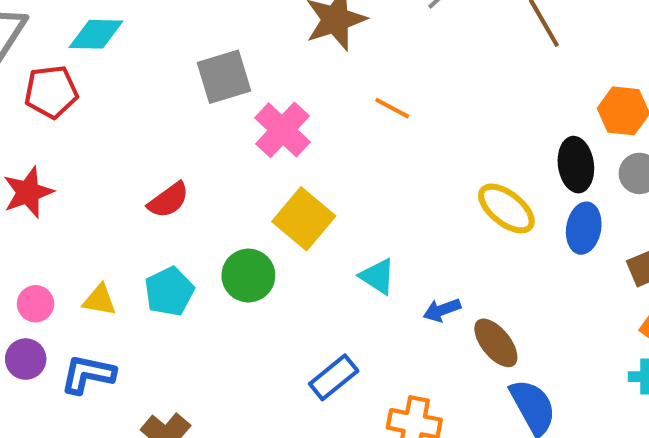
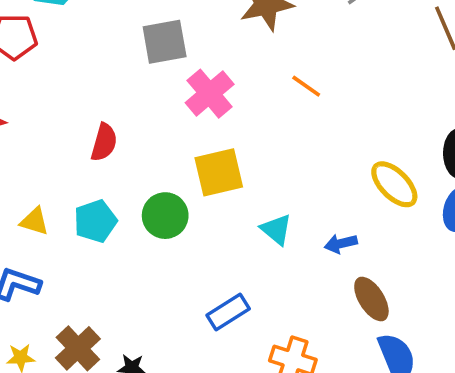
red semicircle: (168, 200) -> (104, 142), turned -45
yellow square: (304, 219) -> (219, 172), turned 30
blue arrow: (442, 310) -> (341, 244), moved

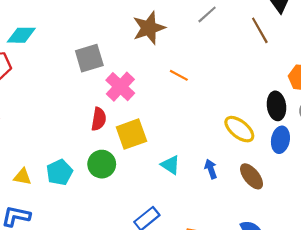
red semicircle: (104, 142) -> (99, 119), moved
blue arrow: (341, 244) -> (211, 169), turned 90
brown ellipse: (371, 299) -> (252, 176), moved

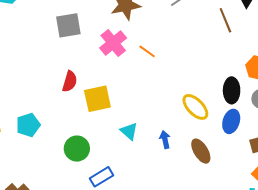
pink cross: (120, 87) -> (113, 43), moved
green circle: (102, 164) -> (77, 149), moved

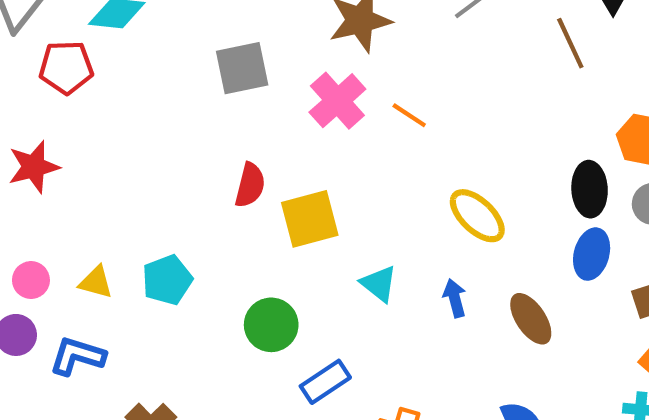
yellow ellipse: (195, 107) -> (477, 216), moved

